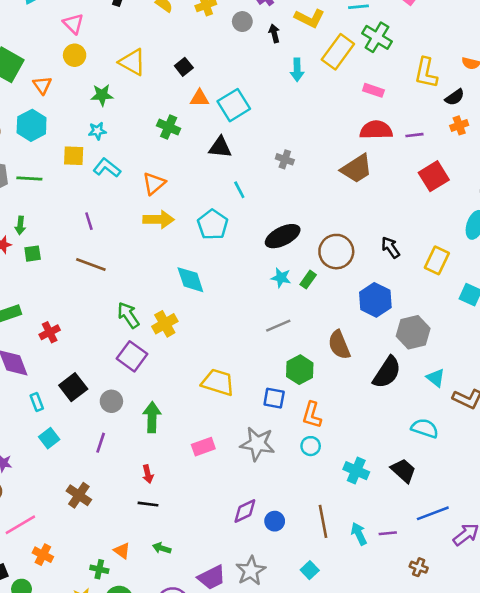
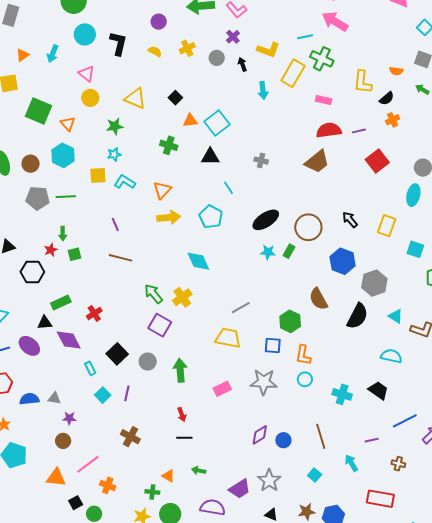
gray line: (278, 326) -> (241, 308), moved
purple line: (101, 443) -> (127, 393), moved
cyan arrow: (359, 534) -> (351, 463), moved

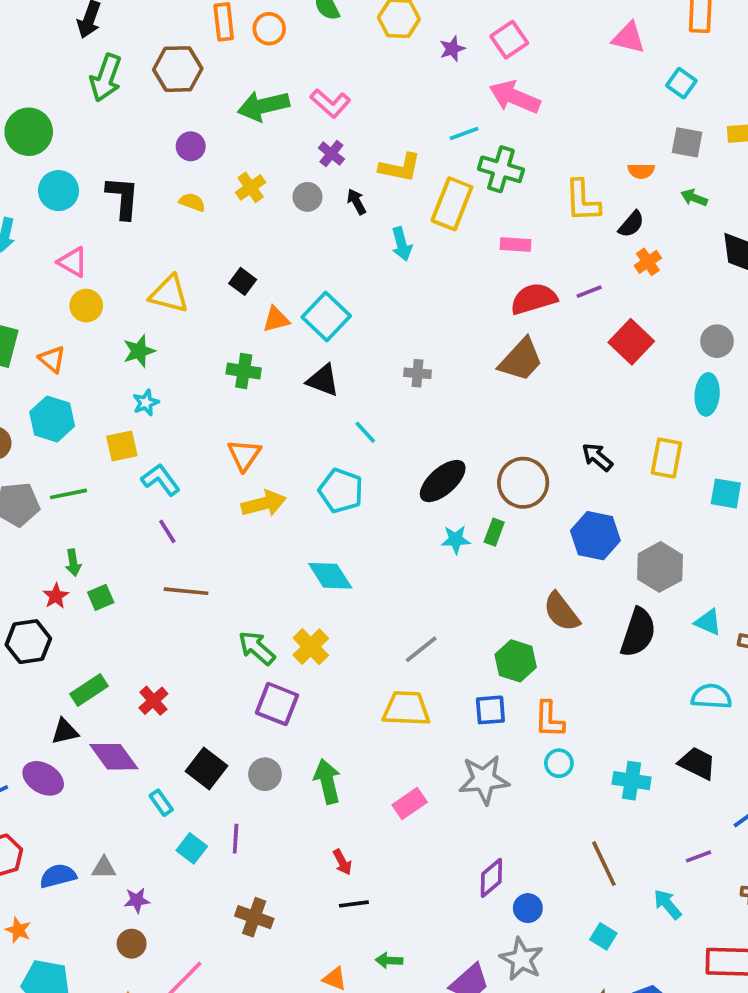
black triangle: (210, 157) -> (323, 380), turned 30
cyan L-shape: (125, 182) -> (161, 480), moved, turned 30
blue circle: (283, 440) -> (528, 908), moved

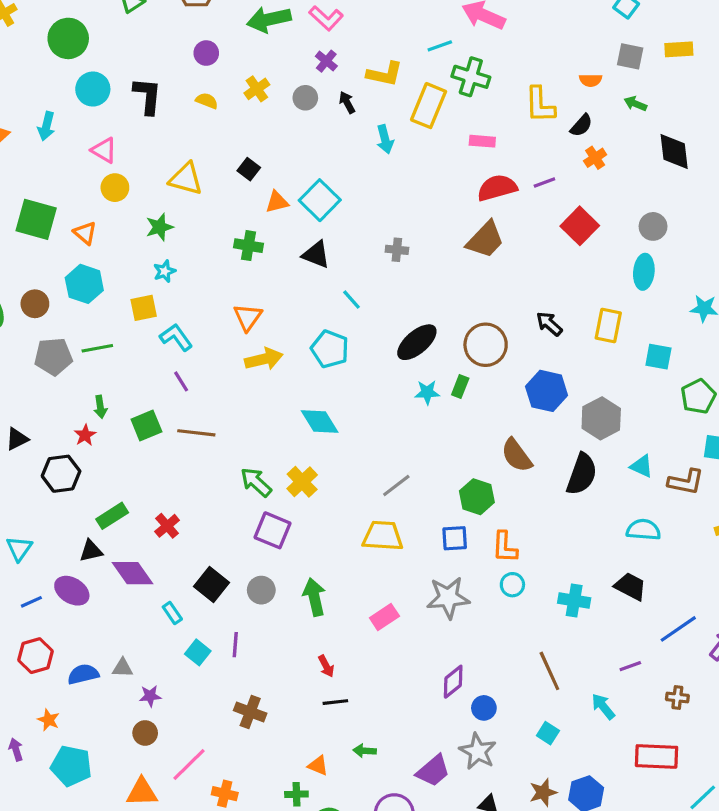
green square: (101, 597) -> (146, 426), moved, size x1.4

